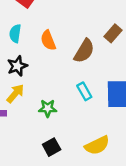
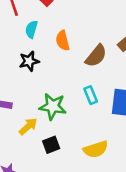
yellow arrow: (15, 93) -> (28, 126), moved
green star: (48, 108) -> (53, 106), size x1.5

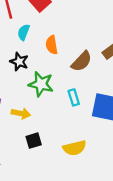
black star: (29, 61) -> (19, 62), turned 30
green star: (53, 106) -> (41, 84), moved
yellow arrow: (28, 126) -> (21, 113), moved, turned 48

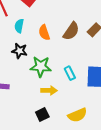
brown semicircle: (82, 61) -> (71, 31), moved
yellow arrow: (21, 113) -> (49, 90), moved

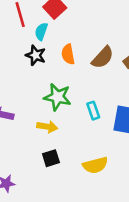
cyan semicircle: (19, 26) -> (41, 31), moved
black star: (19, 51) -> (36, 55), moved
yellow arrow: (49, 90) -> (47, 127), moved

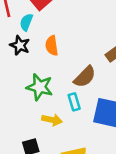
brown semicircle: (103, 57) -> (85, 77), moved
yellow arrow: (47, 127) -> (52, 120), moved

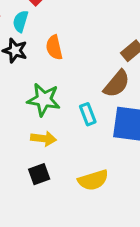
brown semicircle: (85, 77) -> (117, 84), moved
yellow arrow: (52, 120) -> (44, 139), moved

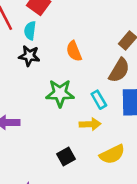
orange semicircle: (54, 47) -> (74, 51), moved
yellow arrow: (44, 139) -> (90, 124), moved

